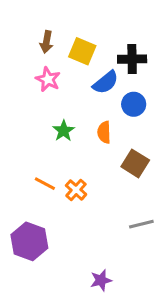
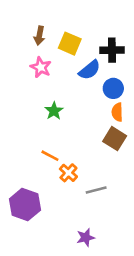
orange semicircle: (104, 132) -> (117, 112), moved
orange line: (45, 184) -> (50, 156), moved
orange cross: (76, 190) -> (68, 173), moved
gray line: (141, 224) -> (96, 190), moved

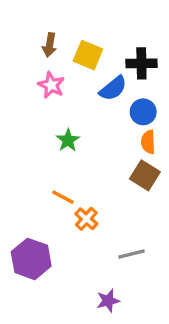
gray line: (96, 190) -> (131, 254), moved

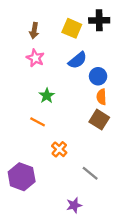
yellow square: (88, 55) -> (72, 28), moved
black cross: (141, 63) -> (99, 20), moved
orange line: (63, 197) -> (38, 122), moved
gray line: (131, 254) -> (90, 173), turned 54

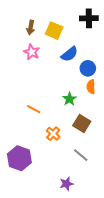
yellow square: (72, 28) -> (54, 31), moved
green star: (47, 96) -> (69, 99), moved
brown square: (99, 120) -> (82, 124), moved

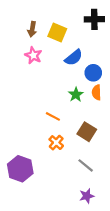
green star: (69, 99) -> (76, 95), moved
orange line: (34, 109) -> (53, 116), moved
purple star: (66, 184) -> (87, 196), moved

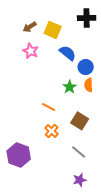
brown arrow: (32, 29) -> (30, 27), turned 48
blue semicircle: (74, 58) -> (68, 53), turned -102

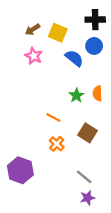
blue circle: (86, 67) -> (94, 46), moved
gray line: (79, 152) -> (84, 177), moved

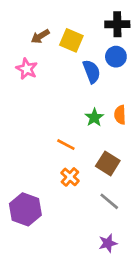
pink star: (34, 56) -> (27, 69), moved
blue semicircle: (74, 58) -> (92, 72), turned 30
gray line: (84, 177) -> (109, 201), moved

